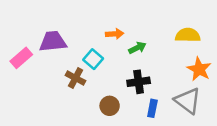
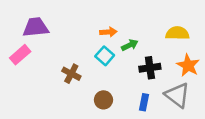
purple trapezoid: (53, 41) -> (36, 27), moved
cyan square: (93, 59) -> (105, 56), moved
black cross: (139, 82) -> (150, 68), moved

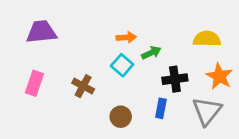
pink rectangle: (20, 55) -> (34, 83), moved, turned -30
gray triangle: (177, 95) -> (207, 111), turned 32
blue rectangle: (144, 102) -> (161, 108), moved

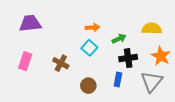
green arrow: (151, 53) -> (119, 39), moved

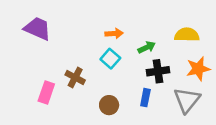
purple trapezoid: (30, 23) -> (38, 29), turned 30
orange star: (161, 56) -> (198, 69), turned 30
pink rectangle: (25, 61) -> (46, 93), moved

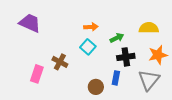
brown circle: (109, 105) -> (96, 87), moved

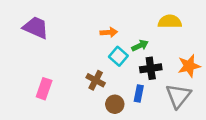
yellow semicircle: (149, 28) -> (170, 22), moved
cyan square: (88, 47) -> (118, 56), moved
brown cross: (60, 62) -> (96, 80), moved

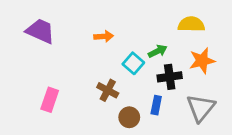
orange arrow: (109, 32) -> (104, 36), moved
orange star: (189, 66) -> (202, 61), moved

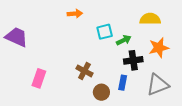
purple trapezoid: (40, 31) -> (17, 37), moved
orange arrow: (104, 36) -> (75, 14), moved
cyan square: (133, 63) -> (105, 32), moved, turned 35
gray triangle: (201, 108) -> (158, 85), turned 30

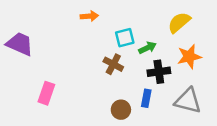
yellow semicircle: (150, 19) -> (179, 22), turned -42
brown cross: (84, 71) -> (113, 64), moved
gray triangle: (158, 85) -> (188, 101), turned 35

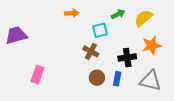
purple trapezoid: (20, 44) -> (16, 35), turned -40
green arrow: (147, 48) -> (118, 14), moved
brown circle: (121, 110) -> (97, 78), moved

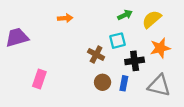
orange arrow: (72, 13) -> (65, 18), moved
cyan square: (100, 30) -> (117, 41), moved

